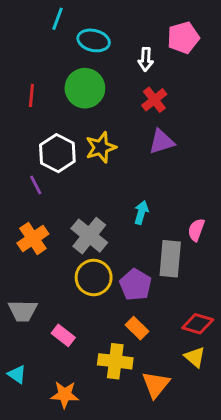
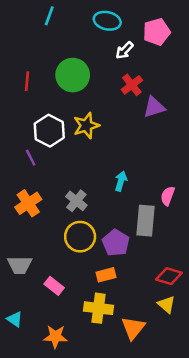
cyan ellipse: (94, 40) -> (107, 21), moved
white arrow: (146, 59) -> (124, 50), turned 42
purple triangle: (162, 142) -> (154, 107), moved
gray cross: (89, 236) -> (76, 201), size x0.7
orange rectangle: (137, 328) -> (106, 275), moved, turned -60

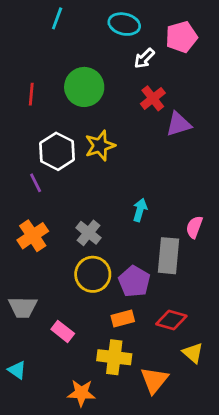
red diamond: (169, 276) -> (171, 320), moved
orange star: (55, 337) -> (81, 393), moved

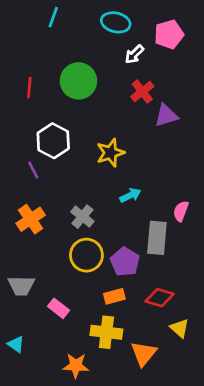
yellow star: (100, 146) -> (110, 153), moved
cyan arrow: (140, 210) -> (130, 195), turned 48

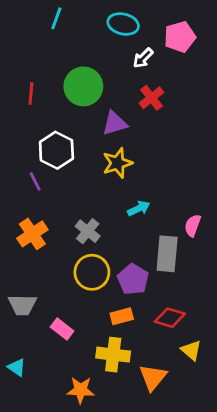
purple triangle: (166, 115) -> (115, 123), moved

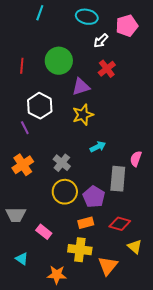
cyan triangle: (17, 367) -> (22, 259), moved

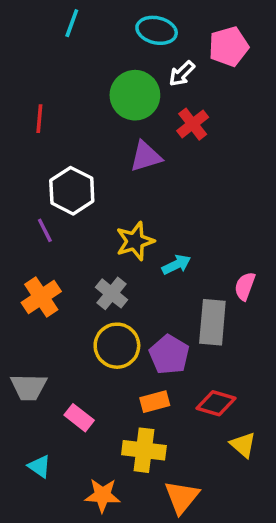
green circle: (59, 61) -> (135, 95), moved
yellow star: (83, 115) -> (135, 241), moved
orange triangle: (108, 266) -> (182, 497), moved

